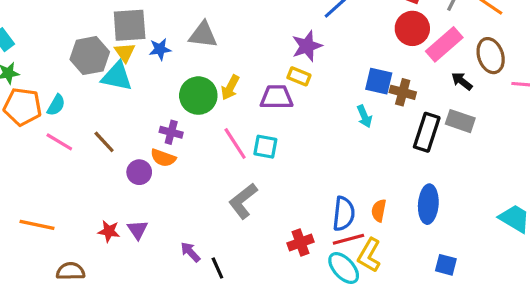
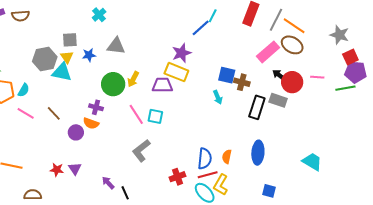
gray square: (130, 25) -> (70, 40), size x0.7
red circle: (412, 28) -> (292, 82), moved
brown ellipse: (491, 56) -> (292, 45), moved, turned -40
yellow rectangle: (299, 76) -> (176, 72), size x1.6

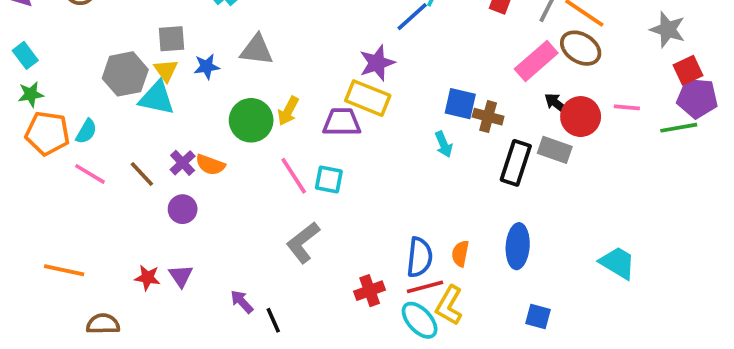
purple cross: (96, 107) -> (183, 163), moved, turned 32
orange semicircle: (91, 123) -> (210, 165), moved

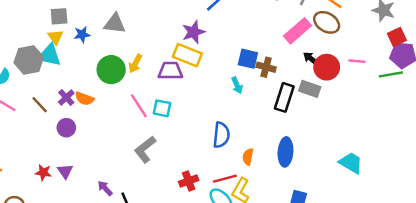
gray hexagon: (125, 74) -> (29, 60), moved
blue semicircle: (420, 257) -> (221, 135), moved

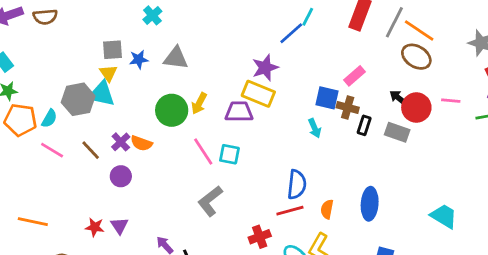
pink rectangle: (298, 31) -> (354, 76), moved, size x0.7
blue star: (82, 34) -> (139, 59), moved
black rectangle: (284, 97) -> (364, 125), moved, size x0.6
red line: (225, 179) -> (290, 211), moved

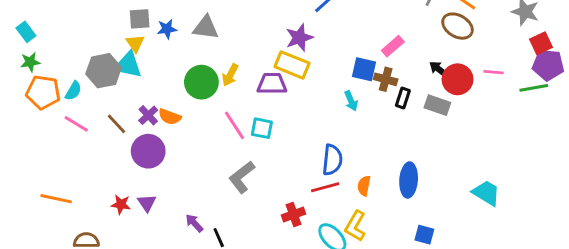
purple circle: (121, 176) -> (148, 151), size x1.5

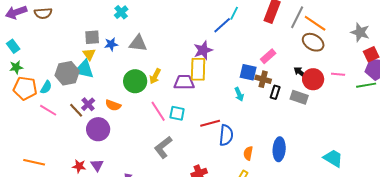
yellow rectangle: (292, 65) -> (198, 69), turned 70
purple cross: (148, 115) -> (88, 104), moved
red line: (325, 187) -> (210, 123), moved

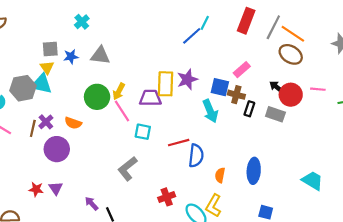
purple star: (203, 50) -> (187, 79), moved
cyan arrow: (239, 94) -> (210, 111), size x1.5
brown line: (76, 110) -> (33, 128), turned 56
pink line: (158, 111) -> (122, 111), moved

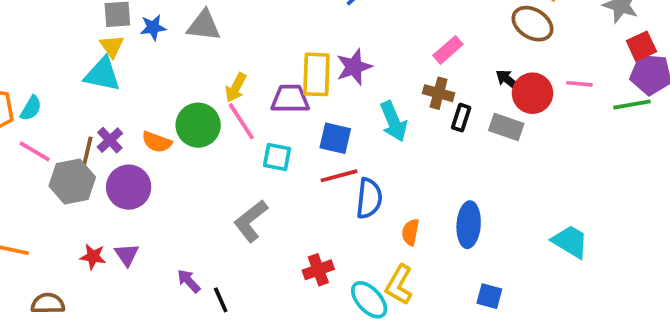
blue square: (220, 87) -> (335, 138), moved
gray hexagon: (23, 88) -> (72, 181), moved
green circle: (97, 97) -> (198, 125), moved

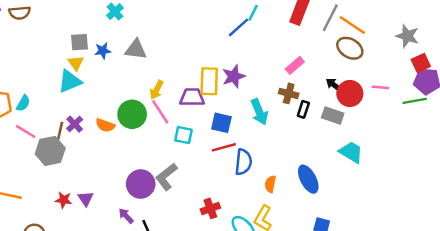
cyan triangle: (102, 74) -> (70, 81), turned -35
purple circle: (129, 187) -> (141, 184), moved
blue ellipse: (469, 225) -> (308, 179), turned -32
cyan trapezoid: (570, 242) -> (351, 152), moved

